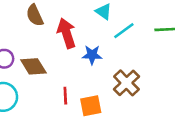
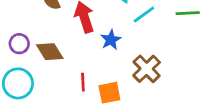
blue star: (92, 55) -> (111, 40), turned -30

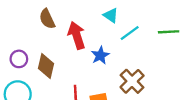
brown diamond: (50, 52) -> (46, 66), turned 45

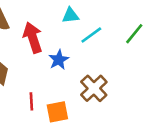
cyan triangle: (111, 15) -> (70, 15), turned -42
green line: (169, 32) -> (134, 34), turned -48

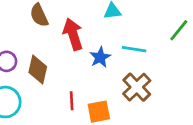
cyan line: (91, 35) -> (134, 49), moved, turned 45

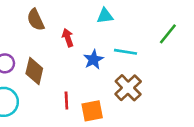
red arrow: (73, 34) -> (68, 38), size x0.6

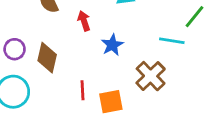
cyan line: (126, 52) -> (172, 41), moved

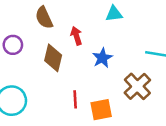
purple circle: (15, 49) -> (13, 45), moved
brown diamond: (47, 58) -> (53, 58), moved

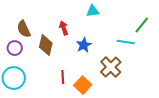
brown semicircle: (44, 18) -> (24, 29), moved
purple circle: (13, 45) -> (15, 48), moved
orange square: (101, 110) -> (83, 85), turned -36

